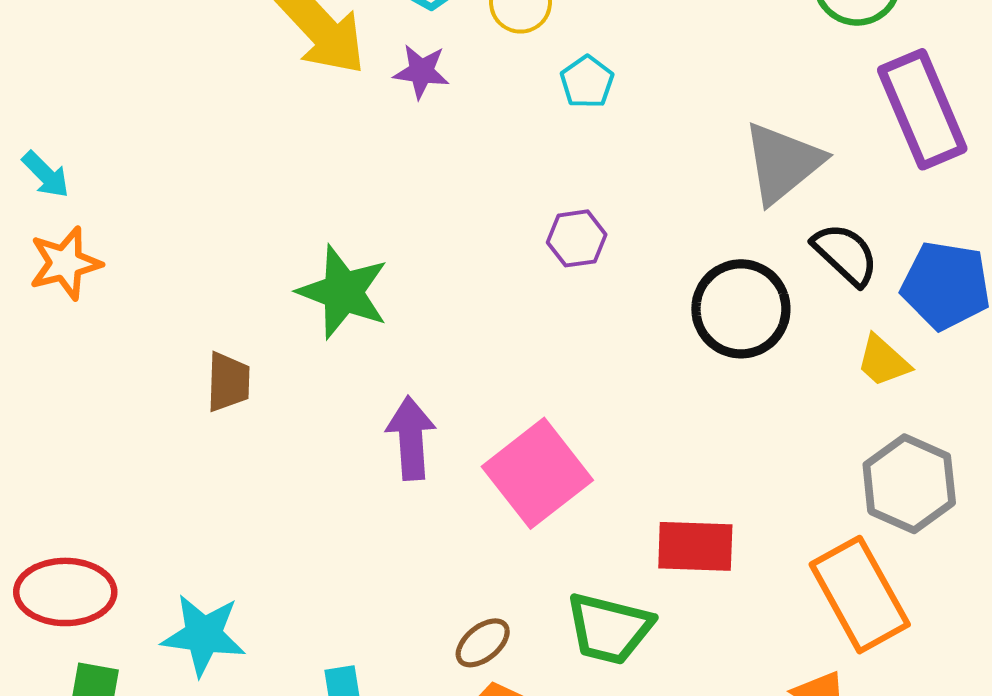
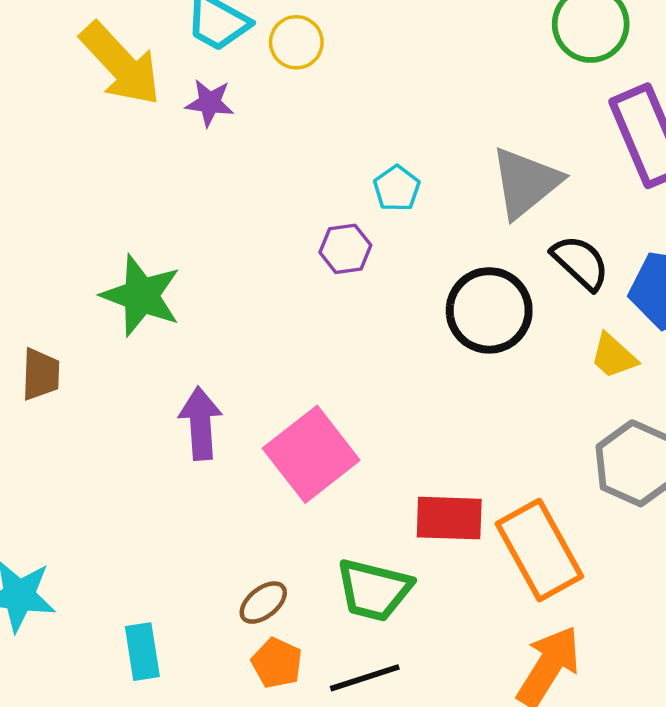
cyan pentagon: (587, 82) -> (397, 188), moved
orange rectangle: (860, 595) -> (539, 550), moved

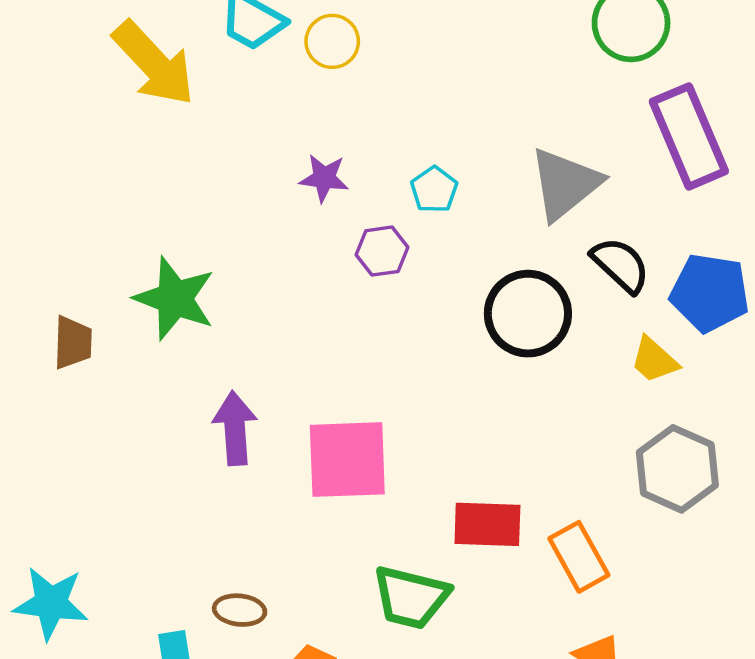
purple star: (210, 103) -> (324, 178), moved
brown trapezoid: (41, 374) -> (73, 343), moved
pink square: (311, 454) -> (347, 460), turned 36
orange rectangle: (539, 550) -> (579, 557), size x0.7
brown ellipse: (263, 603) -> (240, 610), moved, turned 45

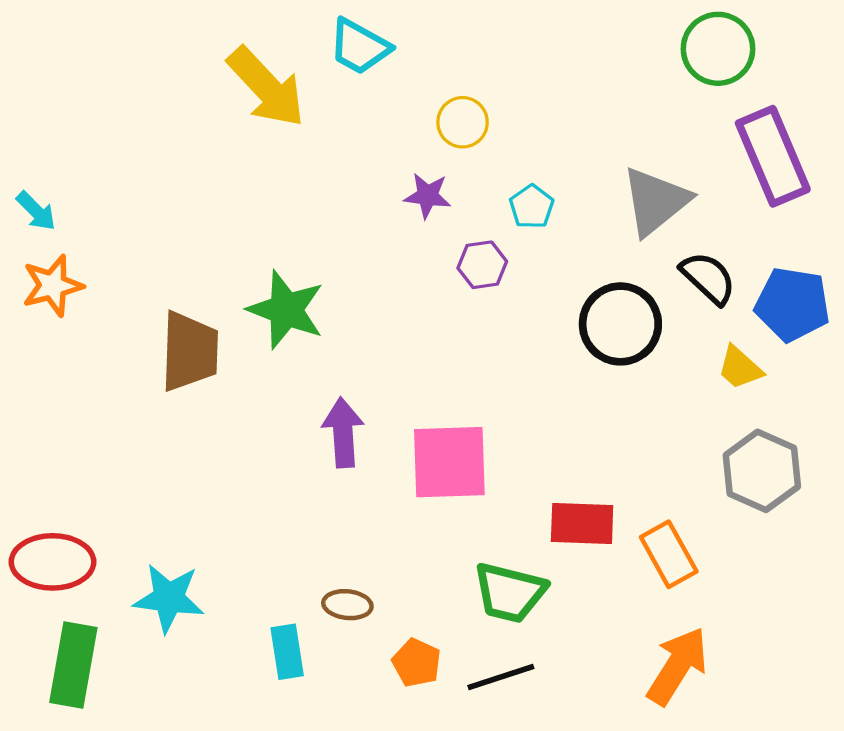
yellow circle: (332, 41) -> (463, 122), moved
brown trapezoid: (73, 343) -> (190, 351), size x1.6

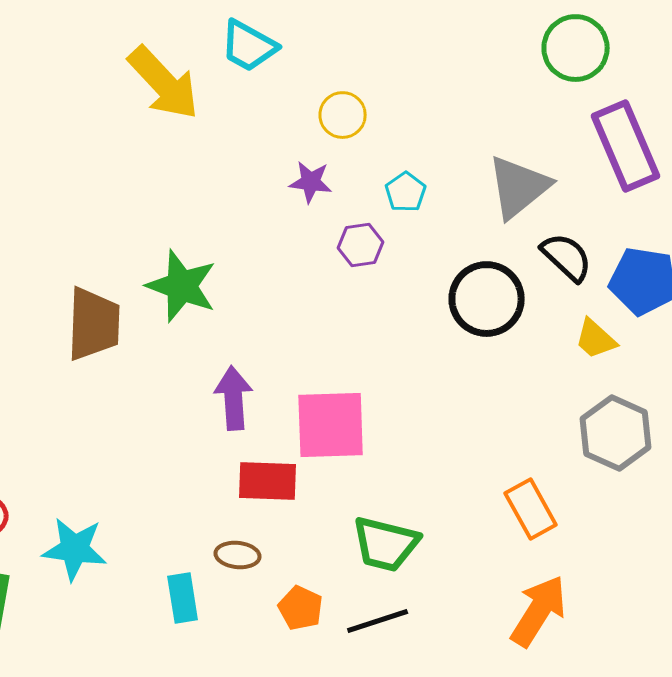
red rectangle: (582, 523) -> (268, 481), moved

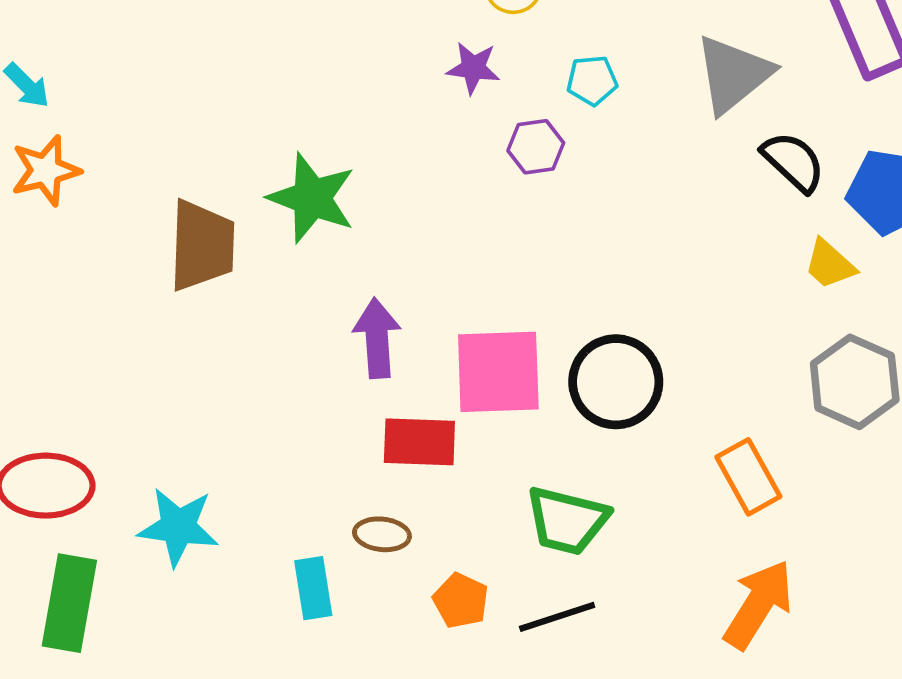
cyan pentagon: (406, 192) -> (592, 80), turned 30
black circle: (487, 299) -> (616, 382), moved

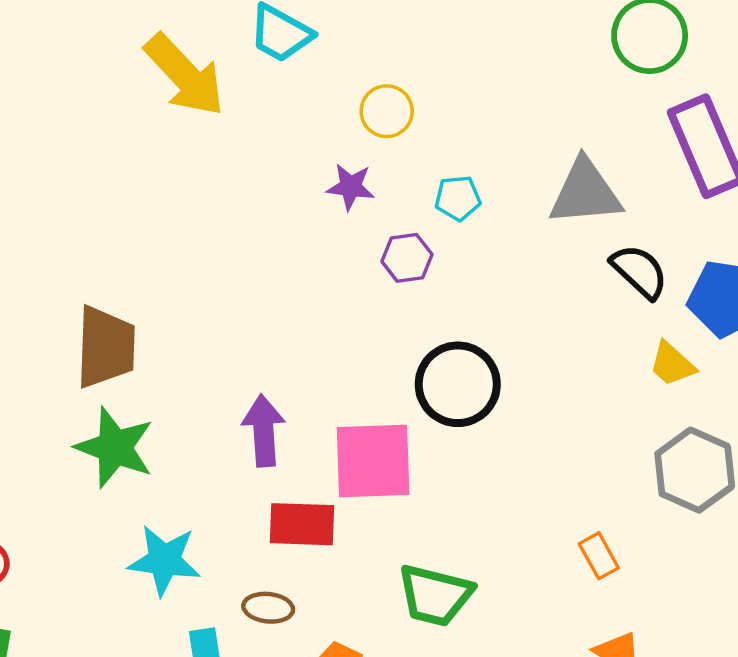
gray triangle: (733, 74) -> (585, 192), turned 34
green star: (312, 198) -> (115, 447), moved
black circle: (616, 382) -> (458, 384), moved
orange rectangle: (748, 477) -> (599, 556), size x0.7
cyan star: (178, 527) -> (164, 560), moved

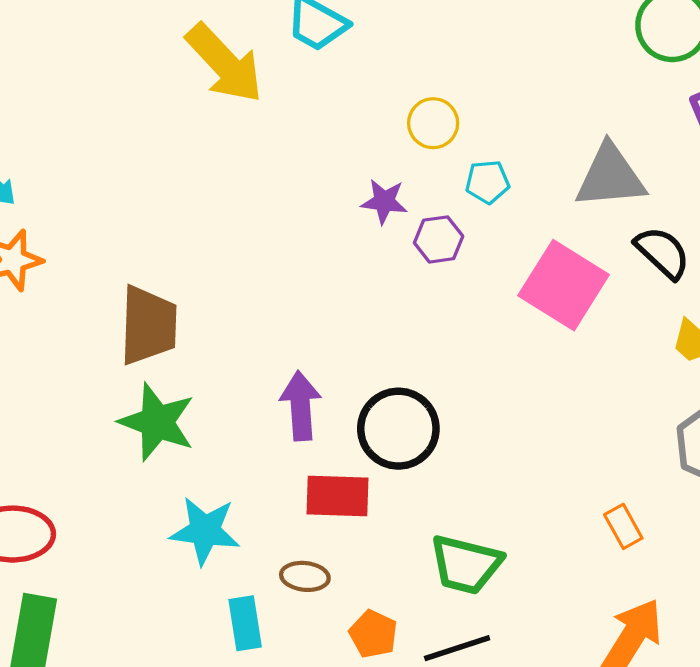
yellow circle: (387, 111) -> (433, 123), moved
purple star: (351, 187) -> (384, 201), moved
black circle: (458, 384) -> (398, 429), moved
pink square: (373, 461) -> (564, 285), moved, turned 34

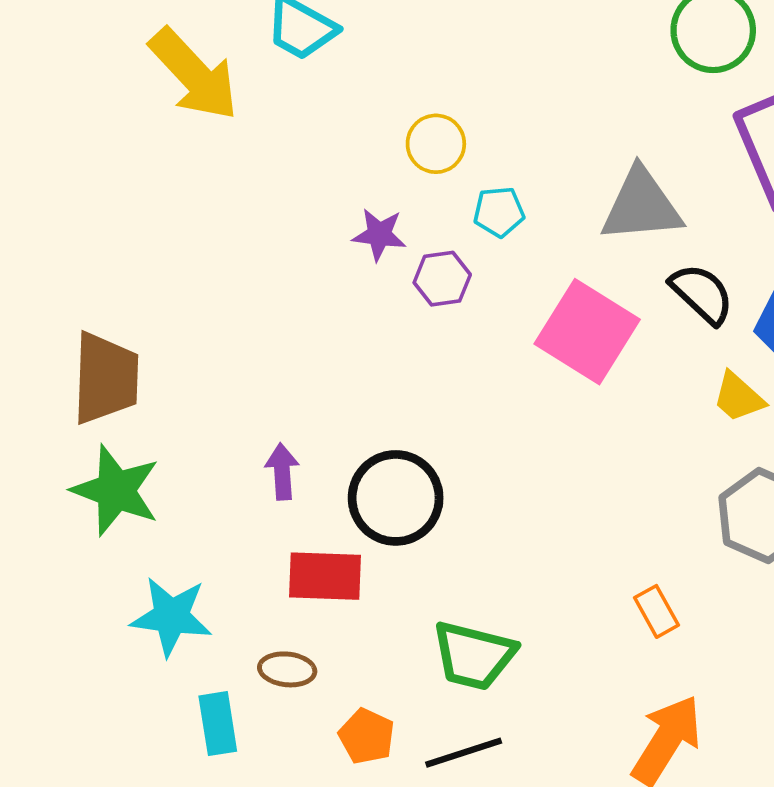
purple arrow: (301, 406) -> (282, 471), size x0.7

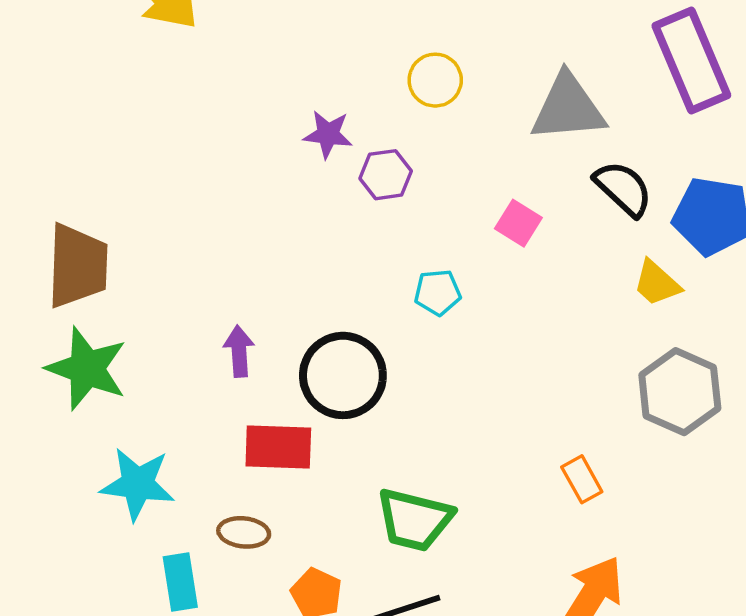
yellow circle: (436, 144) -> (435, 80), moved
cyan pentagon: (499, 212) -> (438, 292), moved
pink square: (587, 332) -> (518, 223), size x0.5

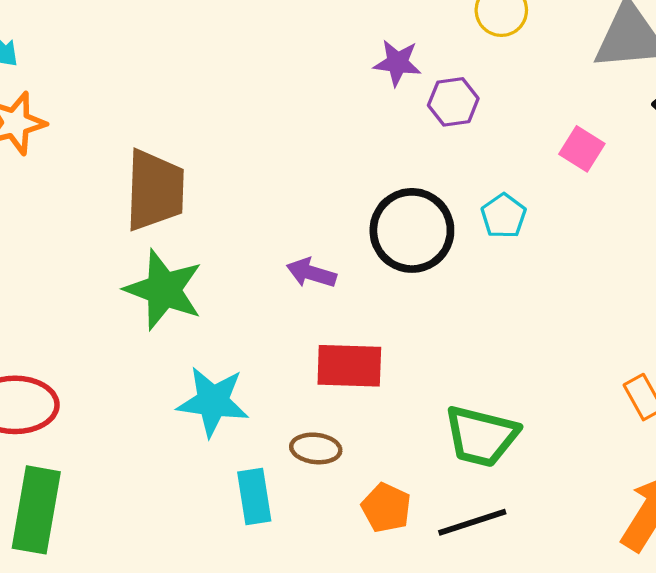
cyan pentagon: (438, 292) -> (504, 216), turned -30
purple arrow: (239, 351) -> (311, 273), turned -69
black circle: (343, 375) -> (412, 230), moved

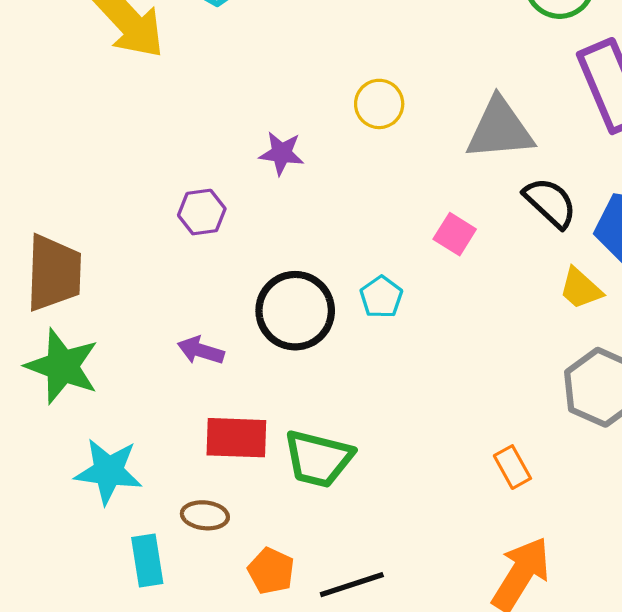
purple hexagon: (453, 102) -> (202, 212), moved
green trapezoid: (481, 436) -> (318, 459), moved

